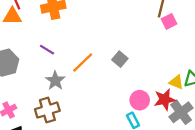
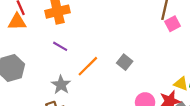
purple line: (47, 50) -> (60, 46), moved

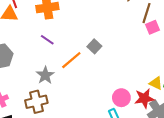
gray square: (125, 62) -> (94, 46), moved

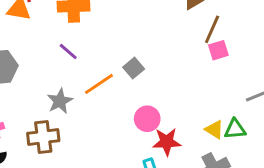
pink circle: (121, 98) -> (147, 119), moved
red star: (144, 98) -> (167, 142), moved

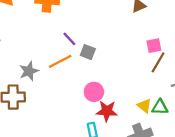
brown line: (212, 29) -> (158, 62), moved
purple line: (68, 51) -> (69, 39), moved
gray square: (134, 68) -> (88, 52), turned -35

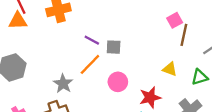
pink circle: (94, 92) -> (118, 82), moved
yellow triangle: (144, 106) -> (170, 69), moved

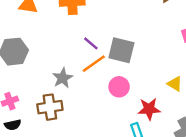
purple line: (92, 40) -> (91, 43), moved
gray square: (114, 47) -> (121, 50), size x1.6

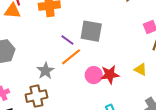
gray square: (121, 50) -> (91, 31), moved
red star: (149, 109) -> (110, 75), moved

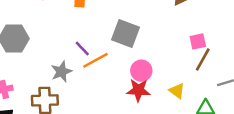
purple line: (67, 40) -> (82, 48), moved
pink circle: (94, 75) -> (141, 71), moved

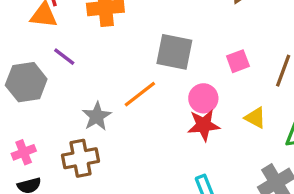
pink square: (198, 41) -> (238, 61), moved
purple line: (82, 48) -> (64, 57), moved

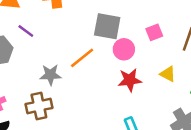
pink circle: (203, 98) -> (124, 49), moved
gray star: (97, 116) -> (50, 75), turned 30

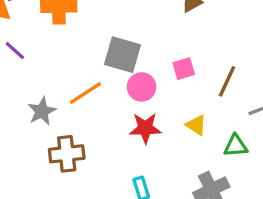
gray star: (50, 75) -> (42, 111), turned -30
brown cross: (39, 106) -> (67, 154), moved

